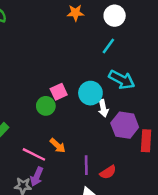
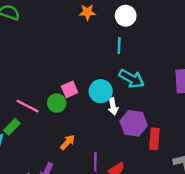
cyan line: (108, 46) -> (119, 45), turned -35
orange arrow: (58, 146) -> (68, 142), turned -91
pink line: (34, 154) -> (28, 106), moved

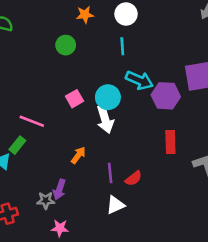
green circle: (57, 103) -> (66, 45), moved
white arrow: (113, 106) -> (105, 119), moved, size x1.5
purple hexagon: (134, 123) -> (166, 96), moved

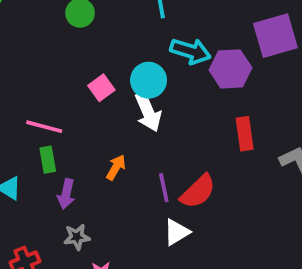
green rectangle: (17, 145) -> (48, 160), moved, turned -42
red semicircle: (133, 178) -> (198, 191), size x1.5
purple arrow: (59, 190) -> (66, 194), moved

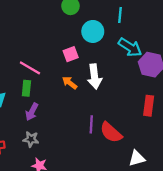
cyan circle: (149, 80) -> (93, 31), moved
orange arrow: (116, 167) -> (70, 83), moved, turned -98
red semicircle: (198, 191) -> (111, 132), turned 70
white triangle: (177, 232) -> (137, 158), moved

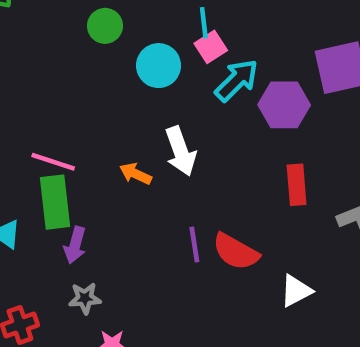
cyan arrow: (130, 47) -> (237, 80), turned -65
pink square: (71, 54) -> (211, 47), moved
green rectangle: (26, 88) -> (55, 202), size x1.6

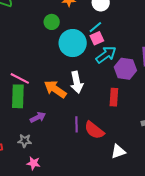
cyan line: (204, 23) -> (95, 27), turned 48
cyan circle: (159, 66) -> (73, 43), size x1.4
orange arrow: (136, 174) -> (55, 89), size x1.6
red rectangle: (297, 185) -> (114, 97), moved
purple arrow: (75, 245) -> (38, 117), moved, turned -140

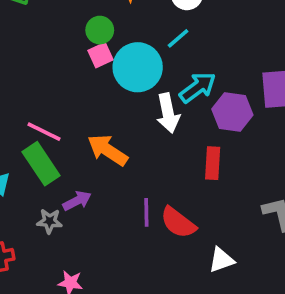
pink square: (97, 38) -> (101, 55), moved
white arrow: (77, 82) -> (168, 113), moved
green rectangle: (18, 96) -> (41, 164), turned -35
gray star: (25, 141) -> (49, 221), moved

